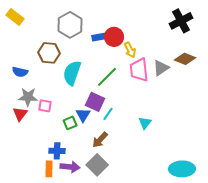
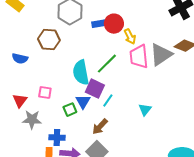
gray triangle: (161, 68) -> (161, 55), size x1.4
cyan semicircle: (72, 73) -> (81, 73), moved, turned -30
gray star: (28, 97) -> (32, 120), moved

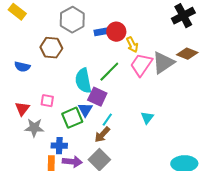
pink trapezoid: (139, 57) -> (141, 65), turned 40
cyan line: (108, 101) -> (107, 120), moved
green square: (70, 110) -> (72, 118), size x1.5

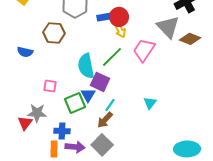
yellow arrow: (132, 45) -> (120, 30), moved
gray triangle: (163, 63) -> (168, 27), moved, turned -40
red triangle: (22, 109) -> (25, 123), moved

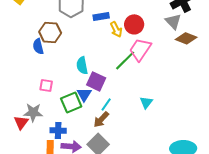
red circle: (119, 17) -> (134, 24), moved
gray triangle: (168, 27) -> (173, 21), moved, size x0.7
blue semicircle: (25, 52) -> (38, 46), moved, turned 63
green line: (112, 57) -> (125, 60), moved
cyan semicircle: (86, 66) -> (82, 65), size x0.7

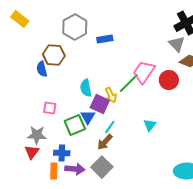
red circle: (134, 24) -> (169, 80), moved
yellow arrow: (116, 29) -> (111, 95), moved
red triangle: (21, 122) -> (32, 152), moved

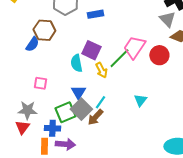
blue semicircle: (42, 69) -> (32, 44), turned -133
purple square: (100, 104) -> (91, 50), moved
green square: (75, 125) -> (65, 112), moved
gray square: (102, 167) -> (81, 109), moved

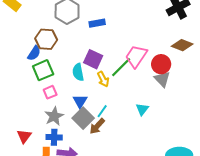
gray triangle: (167, 19) -> (162, 79), moved
pink square: (40, 83) -> (50, 92), moved, turned -32
gray star: (27, 110) -> (54, 116), moved, turned -30
green square: (65, 112) -> (43, 70), moved

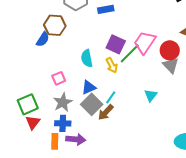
purple square: (93, 59) -> (116, 44), moved
green square: (43, 70) -> (28, 104), moved
blue triangle: (80, 101) -> (89, 87), turned 35

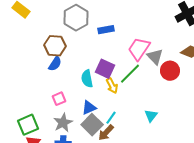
blue semicircle: (43, 39) -> (55, 64), moved
pink trapezoid: (145, 42) -> (139, 49), moved
purple square: (116, 44) -> (105, 69), moved
gray triangle: (171, 65) -> (155, 57), moved

